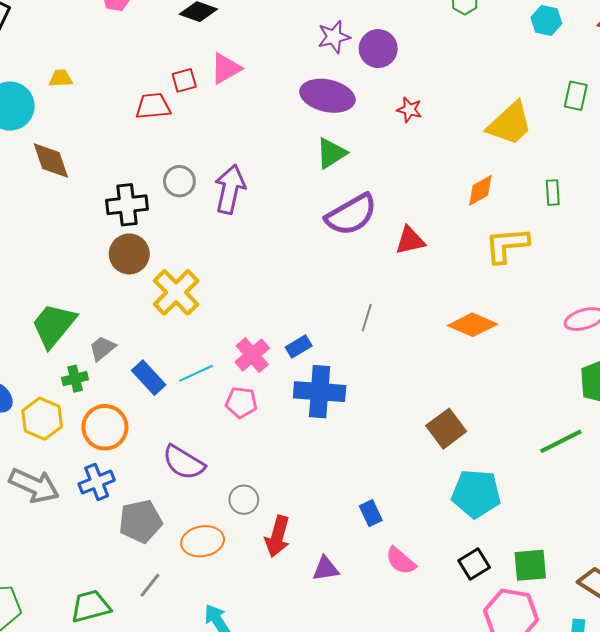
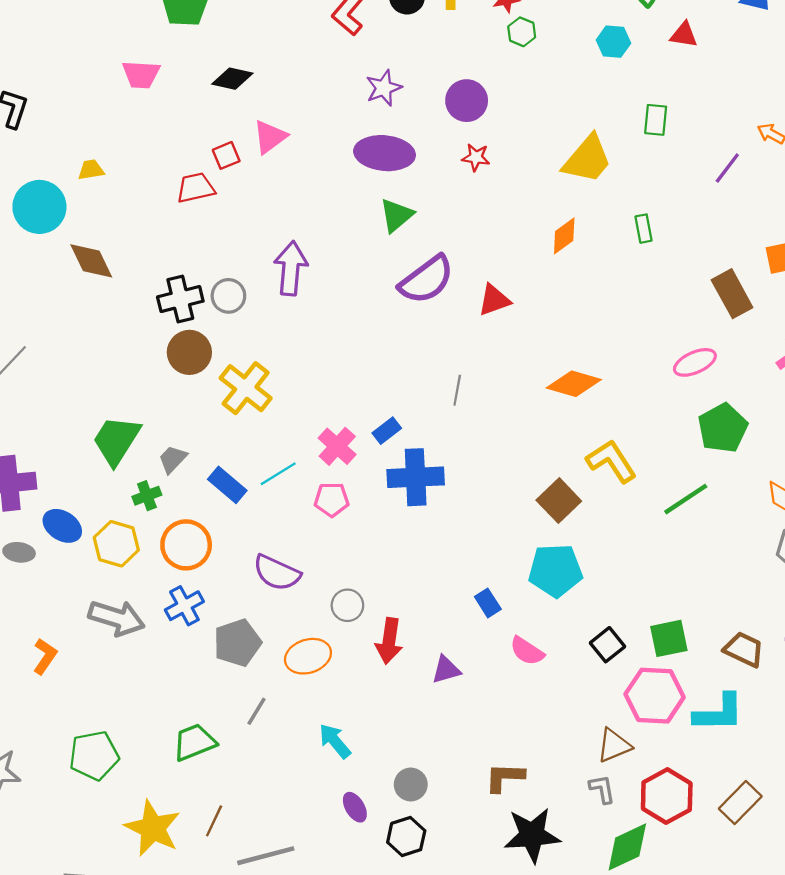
purple circle: (378, 49) -> (467, 101), moved
gray circle: (179, 181) -> (228, 296), moved
yellow L-shape: (507, 245) -> (611, 461), moved, turned 69
cyan pentagon: (476, 494) -> (555, 570), moved

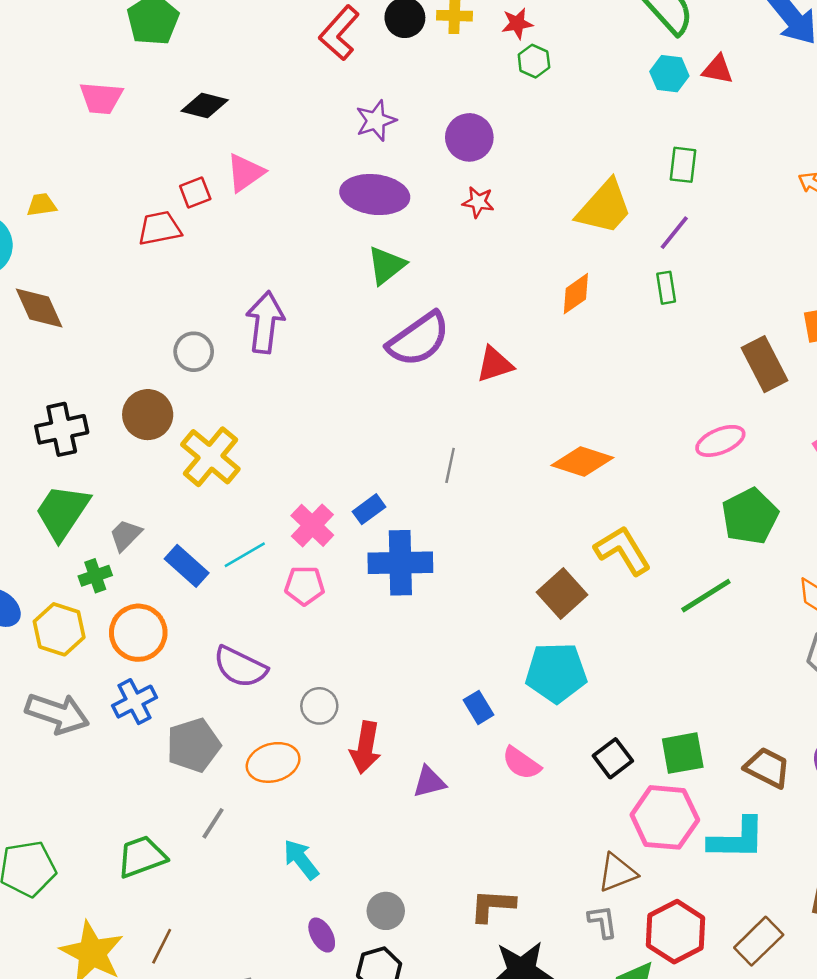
cyan hexagon: (613, 42) -> (669, 74), moved
purple line: (727, 168) -> (674, 233), moved
black cross: (180, 299) -> (62, 429), moved

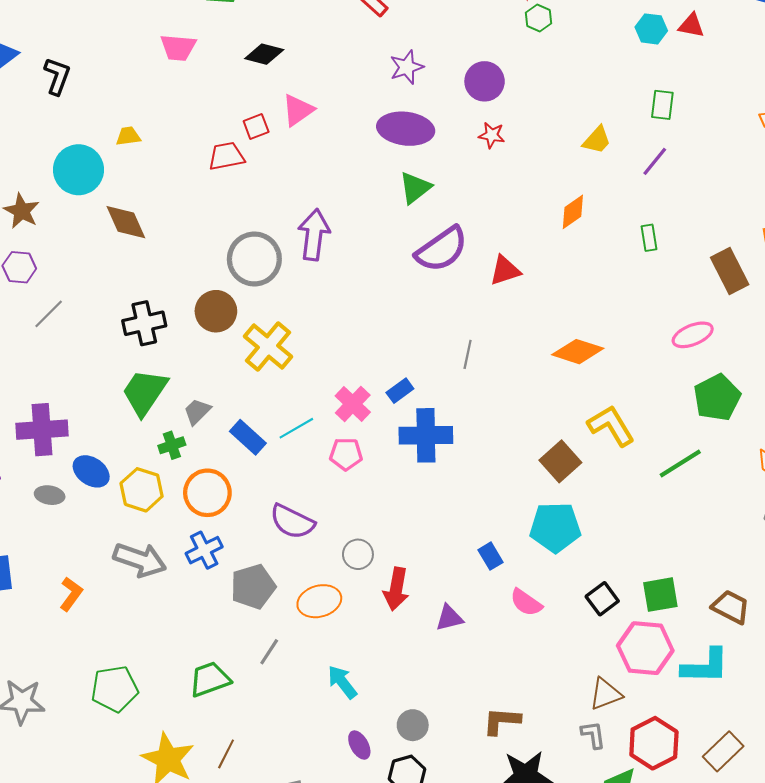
yellow trapezoid: (604, 207) -> (597, 140), size x0.6
green rectangle: (666, 288) -> (649, 238), moved
gray circle: (194, 352) -> (254, 259), size x1.6

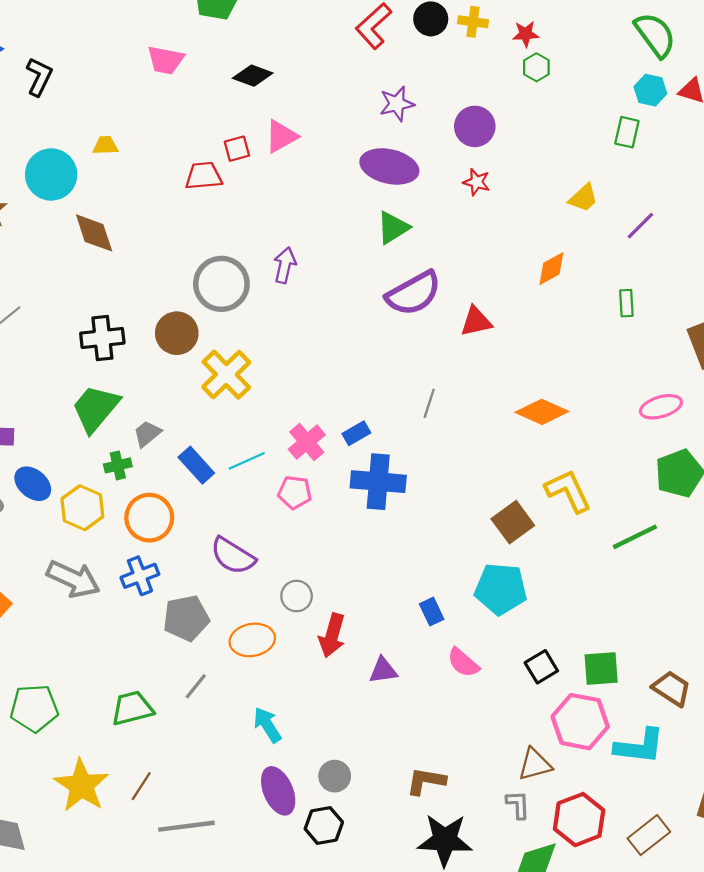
green rectangle: (662, 105) -> (627, 132), moved
purple arrow: (314, 235) -> (285, 265), size x0.7
purple ellipse: (359, 745) -> (278, 791), size x1.6

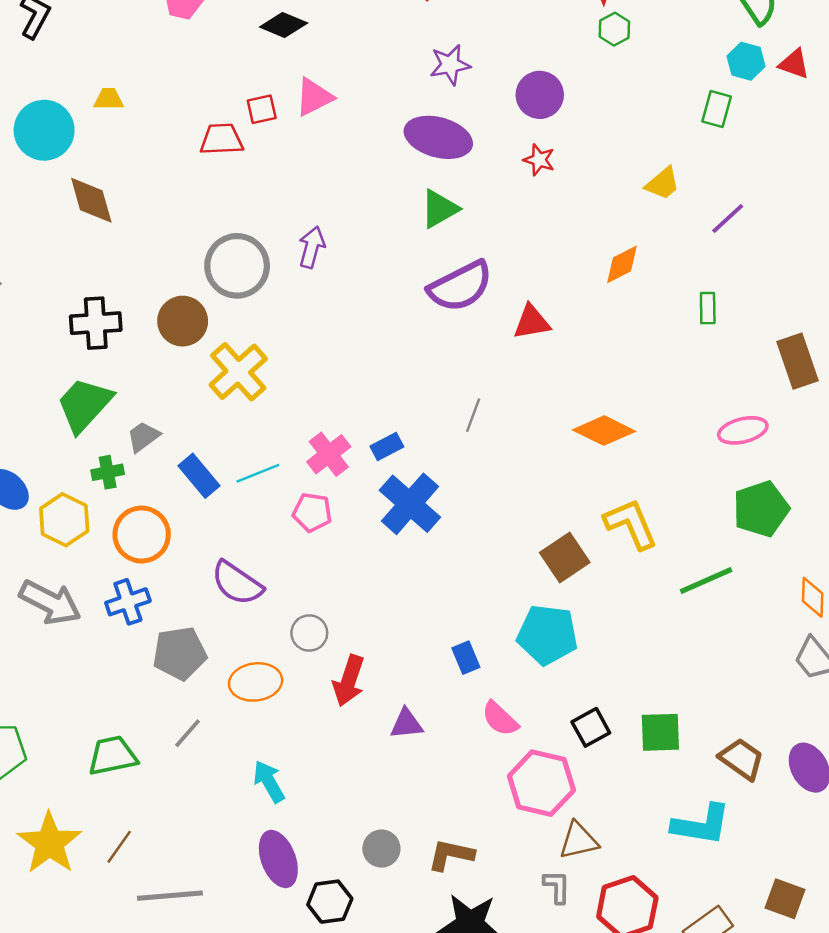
blue cross: (378, 482) -> (410, 504), turned 34
pink hexagon: (580, 722) -> (541, 783), moved
gray circle: (335, 776) -> (381, 849), moved

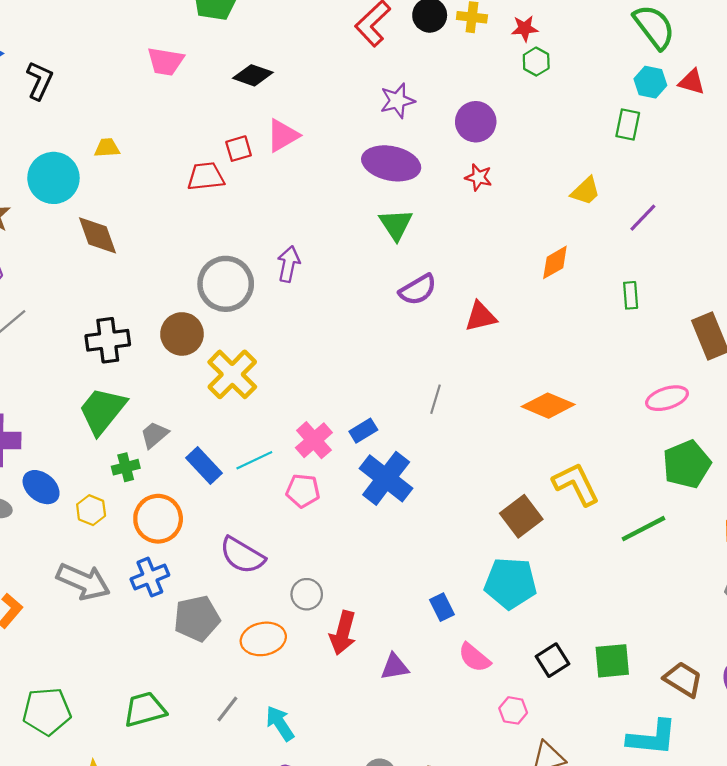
green triangle: (439, 209) -> (396, 224), turned -30
purple semicircle: (460, 286) -> (418, 290), size x0.7
yellow hexagon: (64, 520) -> (91, 510), size x0.7
gray line: (188, 733) -> (227, 709), moved
pink hexagon: (541, 783) -> (513, 710), size x0.5

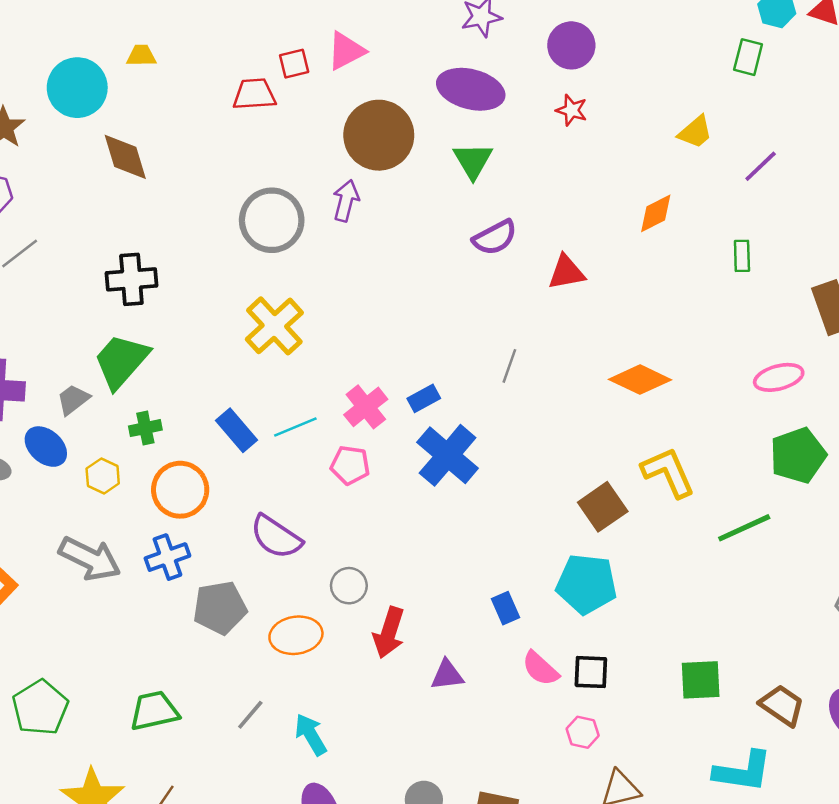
brown circle: (182, 334) -> (379, 135), moved, size x1.4
gray trapezoid: (154, 435) -> (73, 400), moved
black square: (552, 660) -> (591, 672), moved, turned 32
green pentagon: (47, 711) -> (40, 708), turned -30

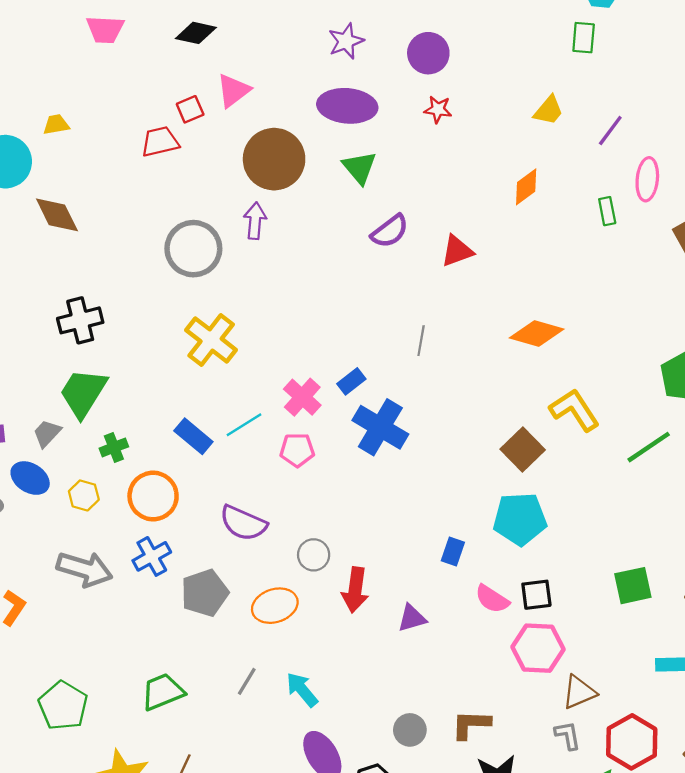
pink ellipse: (779, 377) -> (647, 179), moved, turned -60
blue rectangle: (505, 608) -> (453, 552), turned 52
pink hexagon: (583, 732) -> (538, 648), size x1.8

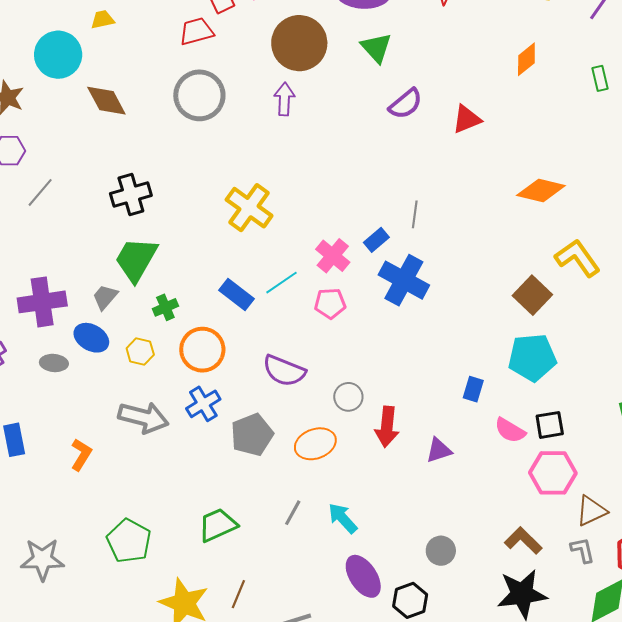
gray circle: (193, 249) -> (199, 95), moved
gray line: (421, 341) -> (415, 214), moved
brown L-shape: (471, 724) -> (523, 541), moved, turned 45

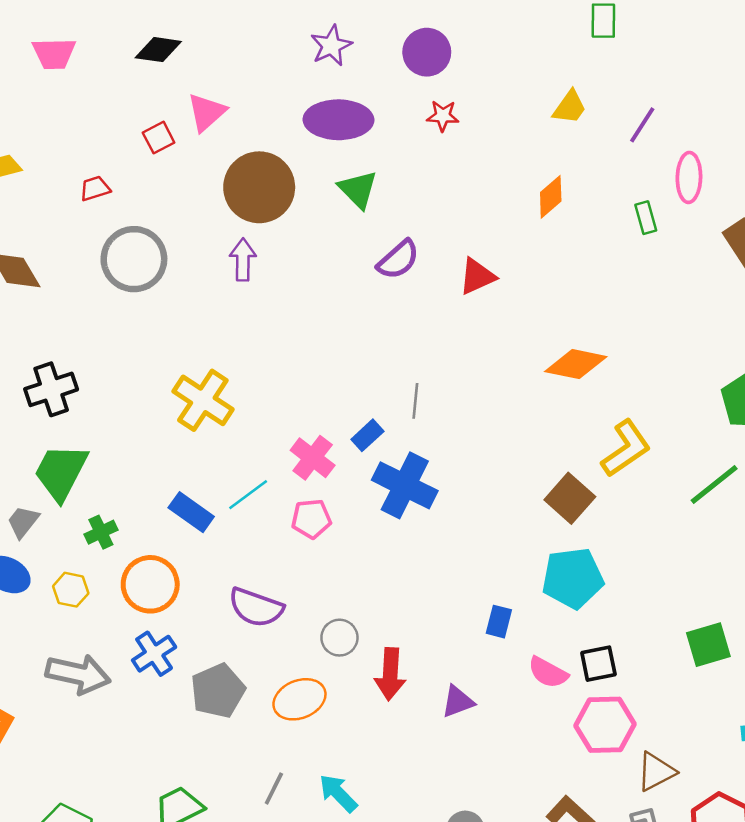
red trapezoid: (196, 31) -> (95, 189), moved, size x0.7
yellow L-shape: (578, 258) -> (626, 448), turned 93

